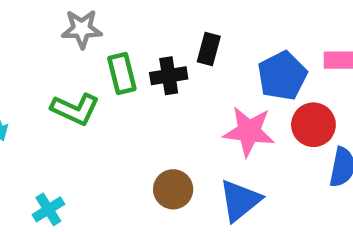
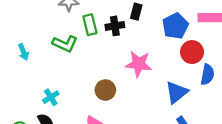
pink star: (249, 131) -> (139, 64), moved
brown circle: (173, 189) -> (105, 90), moved
blue triangle: (240, 200) -> (177, 92), moved

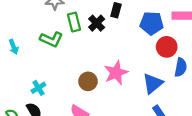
black cross: (115, 26) -> (97, 23), turned -35
blue pentagon: (175, 26) -> (152, 23), turned 30
pink star: (139, 64) -> (116, 73), moved, turned -30

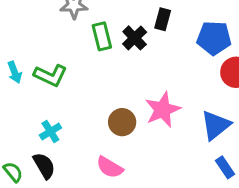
green L-shape: (51, 39) -> (50, 75), moved

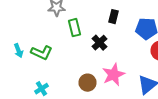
black cross: (135, 38) -> (100, 43), moved

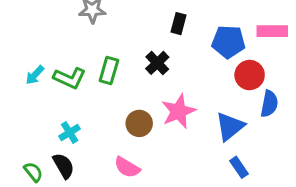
green rectangle: (74, 28) -> (109, 70), moved, turned 30
cyan arrow: (18, 51) -> (35, 75), turned 64

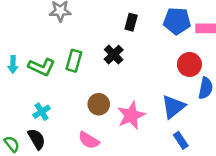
blue pentagon: (228, 42) -> (177, 21), moved
cyan arrow: (35, 75) -> (13, 64), turned -42
pink star: (178, 111) -> (131, 115), moved

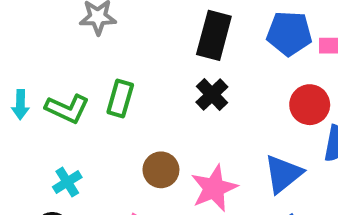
black rectangle: (131, 22) -> (214, 35), size x1.6
black cross: (114, 55) -> (212, 94), moved

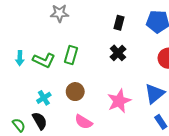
black rectangle: (214, 35) -> (119, 23), size x0.6
brown circle: (161, 170) -> (75, 92), moved

